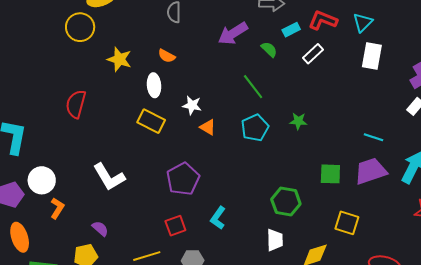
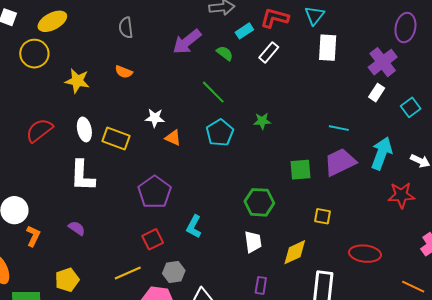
white ellipse: (154, 85) -> (84, 129), moved
red semicircle: (76, 104) -> (39, 130), turned 44
white L-shape: (109, 177) -> (82, 176), moved, turned 40
yellow square: (347, 223) -> (322, 216), size x0.7
purple semicircle: (100, 229) -> (77, 228), moved

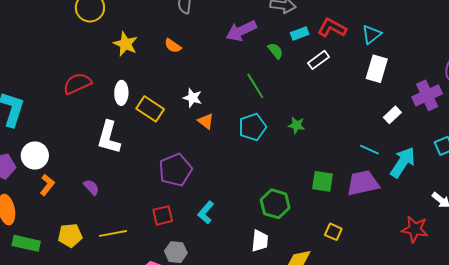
white rectangle: (377, 93) -> (392, 115), moved
cyan arrow: (382, 153) -> (403, 162), moved
yellow line: (128, 273) -> (113, 233), moved

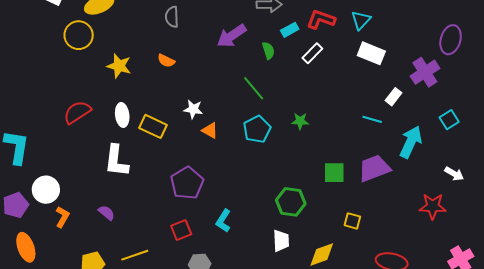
green semicircle: (275, 51) -> (268, 50), turned 30
white rectangle: (377, 69) -> (371, 53), turned -76
cyan line: (369, 150) -> (372, 119), moved

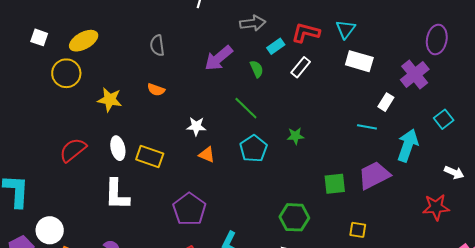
white star: (193, 109) -> (196, 126), moved

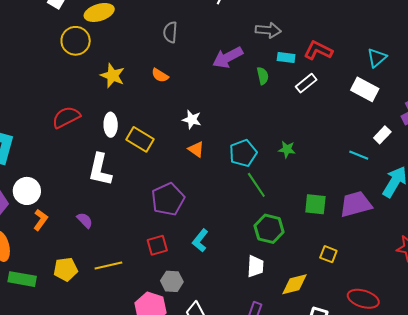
cyan triangle: (346, 29) -> (377, 58), moved
cyan rectangle: (276, 46) -> (286, 58), turned 30
green line: (246, 108) -> (256, 185), moved

